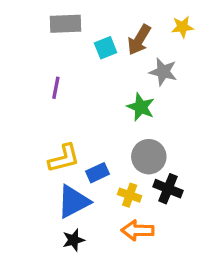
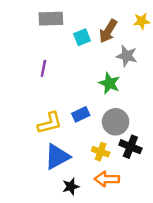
blue rectangle: (98, 173) -> (81, 114), moved
black star: (73, 240) -> (71, 186), moved

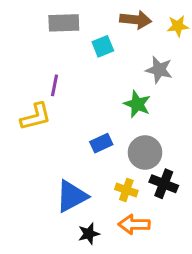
brown arrow: (108, 31) -> (136, 20), moved, turned -115
yellow L-shape: (50, 123) -> (36, 117), moved

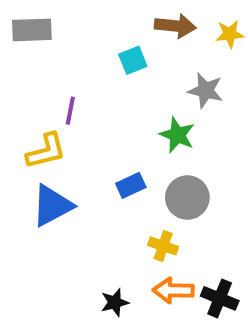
gray rectangle: (64, 23) -> (32, 30), moved
black cross: (164, 184) -> (220, 298), moved
blue triangle: (72, 196) -> (52, 206), moved

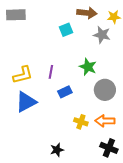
gray star: (206, 91) -> (102, 35), moved
purple line: (70, 111) -> (51, 72), moved
gray circle: (187, 197) -> (105, 90), moved
orange arrow: (173, 290) -> (105, 121), moved

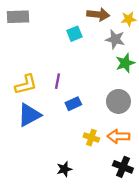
green star: (88, 67) -> (125, 63), moved, turned 30

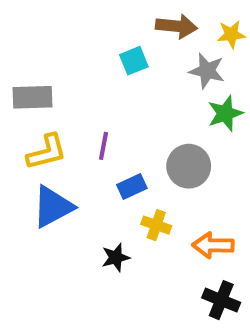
gray rectangle: (18, 17) -> (32, 97), moved
gray circle: (118, 101) -> (189, 166), moved
yellow cross: (91, 138) -> (156, 225), moved
black star: (64, 169) -> (116, 257), moved

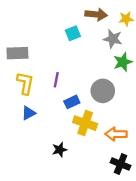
yellow L-shape: (47, 152) -> (25, 83), turned -65
blue triangle: (53, 207) -> (29, 113), size x0.6
yellow cross: (156, 225) -> (85, 123), size x1.5
black star: (116, 257) -> (60, 150), moved

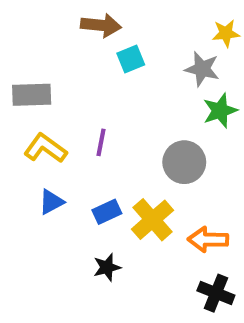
brown arrow: (96, 14) -> (101, 25), moved
yellow L-shape: (25, 83) -> (45, 148), turned -65
blue rectangle: (72, 102) -> (107, 212), moved
yellow cross: (85, 123) -> (153, 220), turned 30

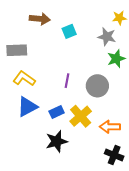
brown arrow: (101, 25) -> (40, 19), moved
purple line: (101, 142) -> (67, 81), moved
blue triangle: (51, 202) -> (27, 107), size x1.5
black star: (107, 267) -> (57, 141), size x1.5

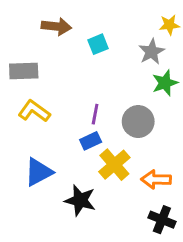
gray star: (107, 37) -> (152, 52), turned 30
blue triangle: (27, 107) -> (39, 172), moved
blue rectangle: (57, 112) -> (91, 141), moved
black star: (57, 141) -> (80, 200), turned 30

